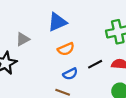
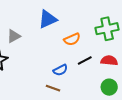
orange semicircle: (66, 49) -> (72, 39), moved

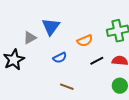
blue triangle: (48, 19) -> (51, 27), moved, turned -30
blue semicircle: (60, 70) -> (60, 58), moved

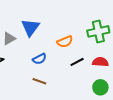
brown line: (67, 87) -> (39, 81), moved

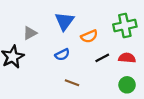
blue triangle: (30, 27) -> (64, 21), moved
brown line: (39, 81) -> (72, 83), moved

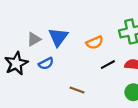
blue triangle: (64, 21) -> (58, 37), moved
blue semicircle: (62, 55) -> (46, 64), moved

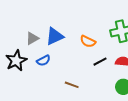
blue triangle: (58, 37) -> (55, 36), turned 30
orange semicircle: (95, 43) -> (88, 41), turned 49

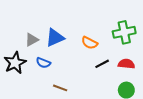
blue semicircle: (43, 61) -> (43, 63), turned 48
brown line: (72, 85) -> (60, 88), moved

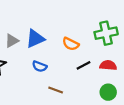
blue semicircle: (43, 63) -> (40, 66), moved
brown line: (60, 88) -> (56, 90), moved

